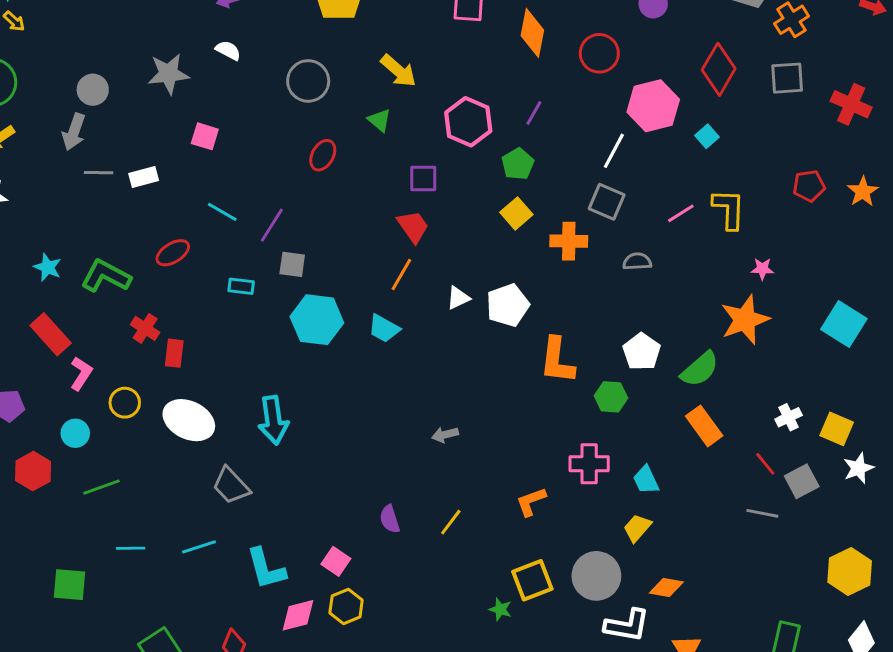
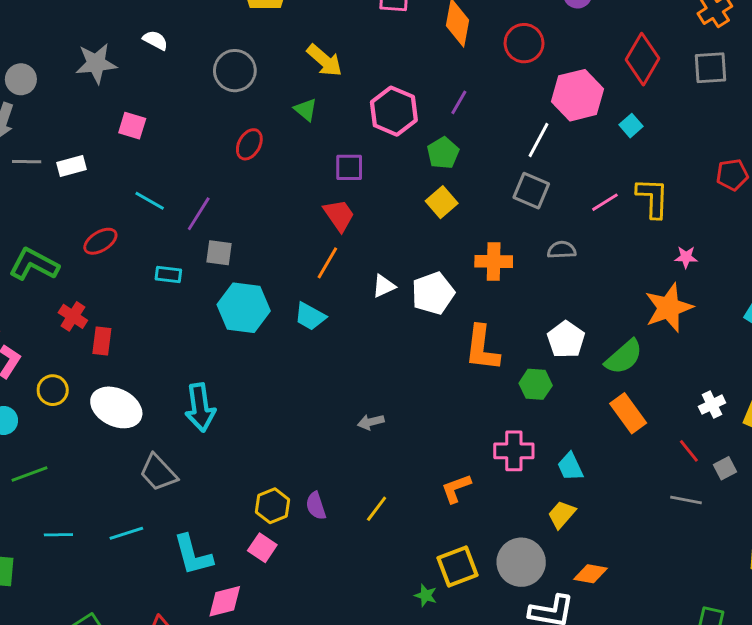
orange cross: (569, 241) -> (494, 261), moved
gray square: (802, 481) -> (725, 468), size x0.7
yellow hexagon: (346, 606) -> (272, 506), moved

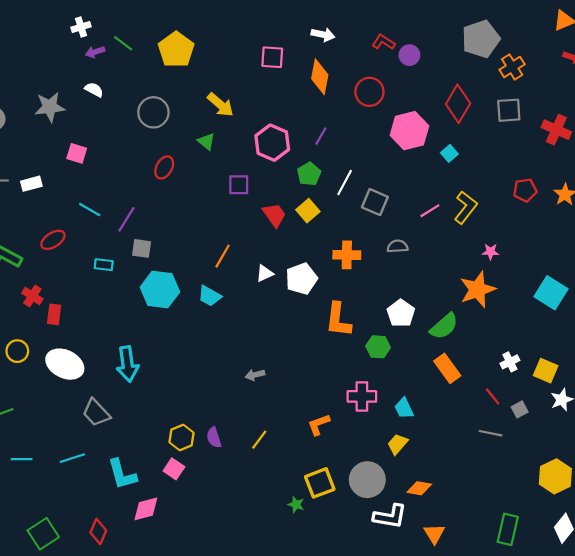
white line: (538, 140) -> (345, 183), moved
yellow L-shape: (653, 198) -> (466, 207), turned 36
red trapezoid: (339, 215) -> (274, 215), moved

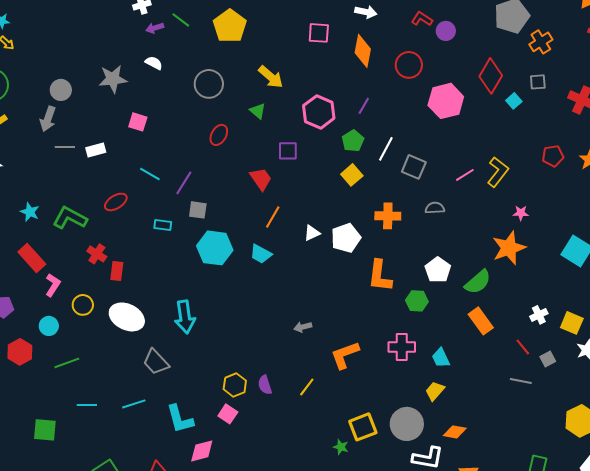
gray square: (509, 110) -> (538, 82), size x0.7
cyan square: (449, 153) -> (514, 101), moved
red trapezoid: (274, 215) -> (261, 179), moved
orange L-shape: (319, 425) -> (345, 355), moved, size x1.4

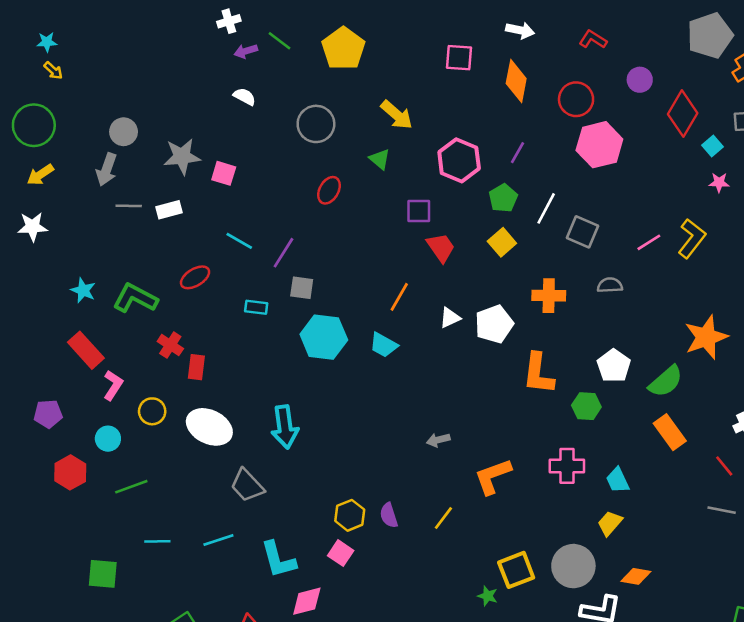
purple circle: (446, 31) -> (640, 80), moved
gray star: (113, 79) -> (182, 156), moved
pink hexagon: (446, 101) -> (599, 145), moved
red trapezoid: (261, 179) -> (441, 247), moved
pink star: (521, 213) -> (719, 182), moved

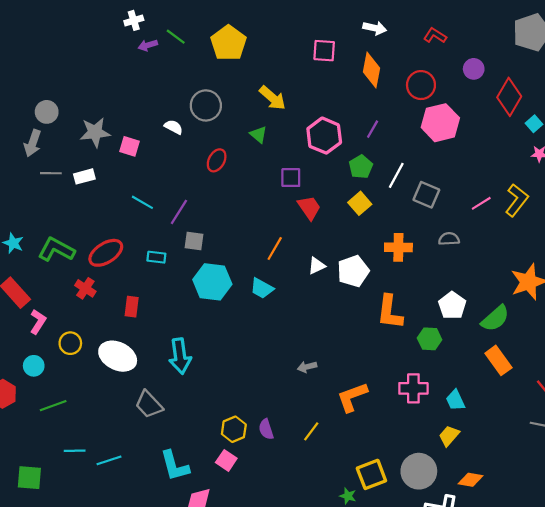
white semicircle: (244, 97) -> (174, 127), moved
red ellipse: (195, 277) -> (106, 253), moved, size x1.4
red rectangle: (196, 367) -> (132, 307), moved
cyan line: (218, 540) -> (109, 460), moved

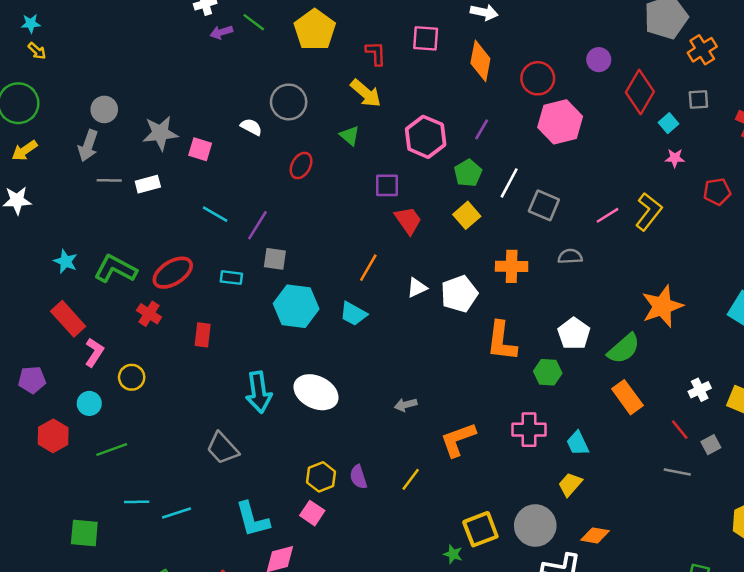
red L-shape: (435, 36) -> (376, 53), moved, turned 55
white ellipse: (118, 356) -> (316, 392), moved

